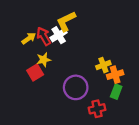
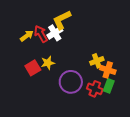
yellow star: (44, 60) -> (48, 63), moved
orange cross: (115, 75) -> (108, 70), turned 35
red cross: (97, 109) -> (95, 89), moved, turned 35

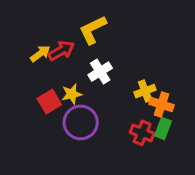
white cross: (55, 33) -> (100, 72), moved
red arrow: (41, 34) -> (61, 51), turned 90
purple circle: (71, 82) -> (81, 122), moved

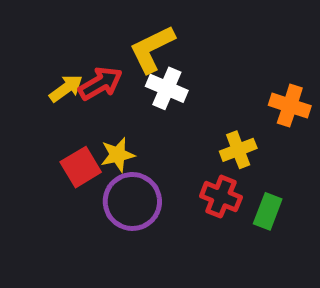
white cross: (100, 72) -> (167, 88), moved, turned -35
orange cross: (161, 105) -> (290, 106), moved
red cross: (142, 133) -> (221, 197), moved

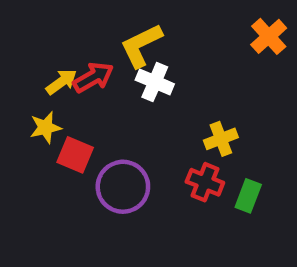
orange cross: (290, 106) -> (269, 36), moved, turned 30
yellow star: (118, 155) -> (45, 128), moved
red square: (81, 167) -> (75, 155), turned -36

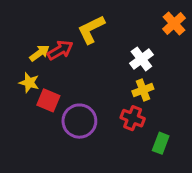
white cross: (155, 82) -> (141, 59), moved, turned 30
yellow star: (45, 128) -> (29, 83), turned 30
green rectangle: (248, 196) -> (161, 143), moved

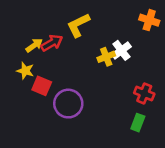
orange cross: (174, 24) -> (149, 20), turned -30
yellow cross: (143, 90) -> (106, 57), moved
red cross: (133, 118) -> (144, 93), moved

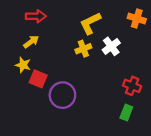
yellow L-shape: (78, 25) -> (90, 23), moved
red arrow: (52, 43) -> (36, 16), moved, turned 30
yellow cross: (106, 57) -> (83, 49), moved

